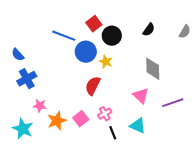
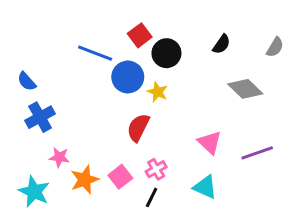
gray diamond: (153, 69) -> (245, 89), moved, turned -45
black line: (113, 133) -> (152, 197), moved, turned 48

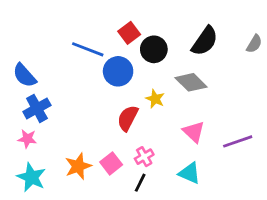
black semicircle: (222, 44) -> (205, 41), size x1.6
blue semicircle: (27, 81) -> (25, 75), size x1.4
gray diamond: (245, 89) -> (191, 82), moved
yellow star: (158, 92) -> (155, 99), moved
pink star: (59, 157) -> (27, 139), moved

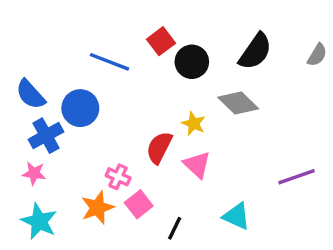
blue circle: (118, 71) -> (80, 108), moved
pink triangle: (194, 132) -> (197, 165), moved
pink cross: (144, 157) -> (118, 177), moved, turned -36

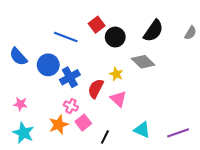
blue cross: (46, 136) -> (70, 77), moved
purple line: (297, 177) -> (178, 133), moved

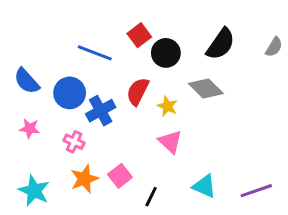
red semicircle: (96, 89) -> (138, 91), moved
pink star: (20, 104) -> (30, 128), moved
pink cross: (71, 106) -> (74, 142), moved

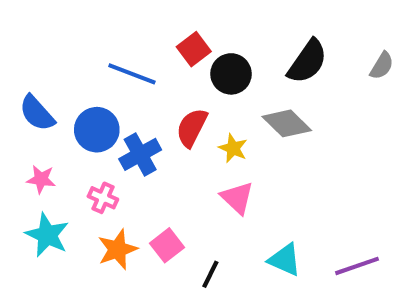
cyan star: (34, 191) -> (47, 235), moved

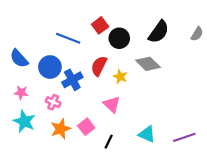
pink triangle: (237, 198) -> (112, 104), moved

